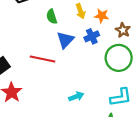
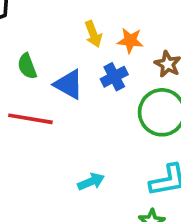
green semicircle: (52, 17) -> (27, 66), moved
blue triangle: (65, 40) -> (69, 84), turned -42

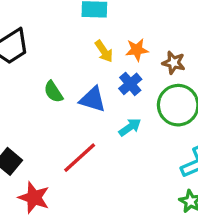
red line: (30, 119) -> (80, 158), moved, turned -39
cyan arrow: (91, 182) -> (130, 127), moved

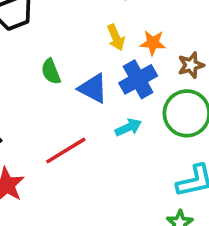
brown star: (174, 63) -> (191, 65), turned 30
blue cross: (130, 84) -> (138, 79), size x1.4

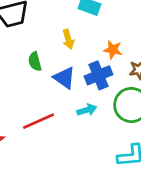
yellow arrow: (116, 37) -> (68, 39), moved

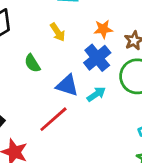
blue triangle: (64, 78) -> (67, 85), moved

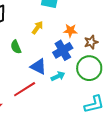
yellow arrow: (58, 32) -> (37, 28), turned -120

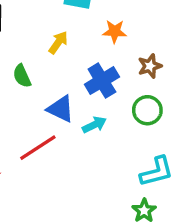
orange star: (70, 31) -> (115, 31), moved
green circle: (89, 68) -> (147, 110), size x0.7

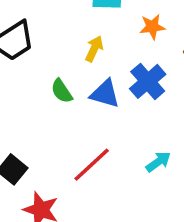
blue triangle: (61, 109) -> (105, 94), moved
cyan arrow: (94, 125) -> (158, 162), moved

